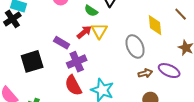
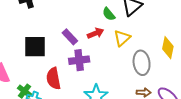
yellow triangle: (99, 31) -> (122, 38), moved
red semicircle: (73, 85) -> (53, 78), moved

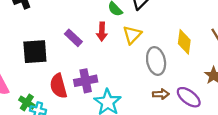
red arrow: (96, 33) -> (102, 32), turned 119
purple cross: (79, 60) -> (86, 81), moved

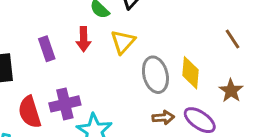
purple rectangle: (73, 38) -> (47, 49), turned 30
yellow diamond: (184, 42) -> (190, 73), moved

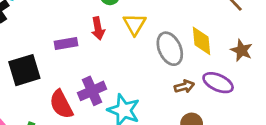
purple rectangle: (47, 49) -> (66, 44), turned -70

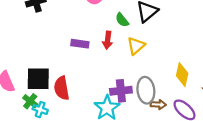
gray ellipse: (170, 49) -> (146, 90), moved
black square: (24, 70) -> (38, 79), moved
purple cross: (92, 91) -> (121, 91), moved

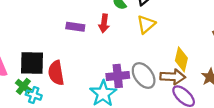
yellow triangle: (136, 46) -> (146, 24), moved
gray ellipse: (146, 90) -> (144, 76), turned -30
brown arrow: (158, 105) -> (173, 77), moved, size x1.5

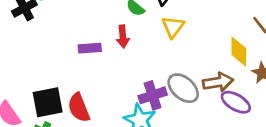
yellow diamond: (181, 59) -> (239, 52), moved

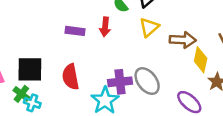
brown arrow: (218, 82) -> (183, 40), moved
red semicircle: (79, 108) -> (71, 77), moved

